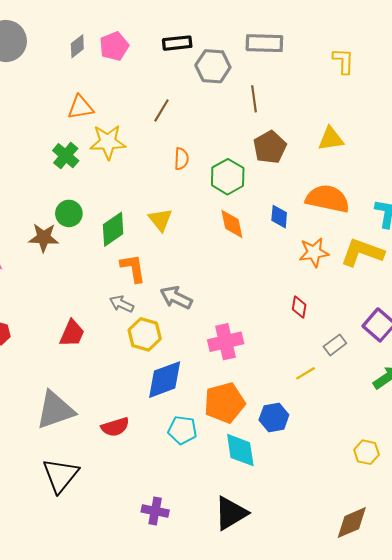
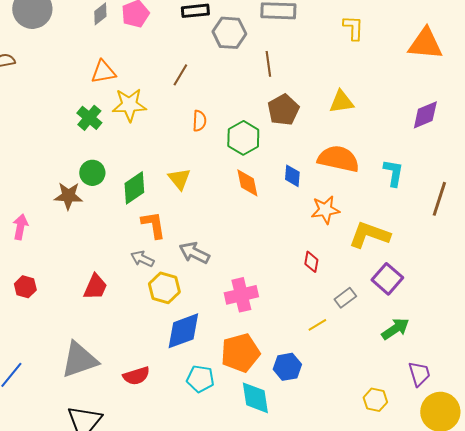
yellow L-shape: (362, 252) -> (369, 235), moved

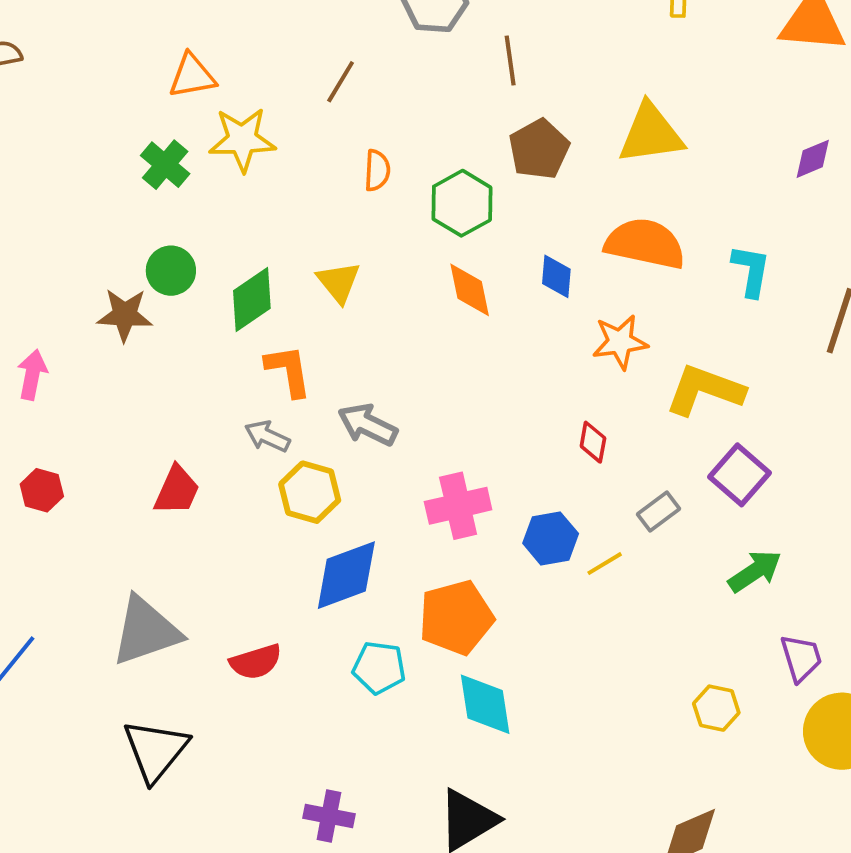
yellow triangle: (341, 102) -> (651, 134), size x1.4
purple diamond: (425, 115) -> (813, 159), size x0.7
blue hexagon: (287, 367) -> (551, 538), moved

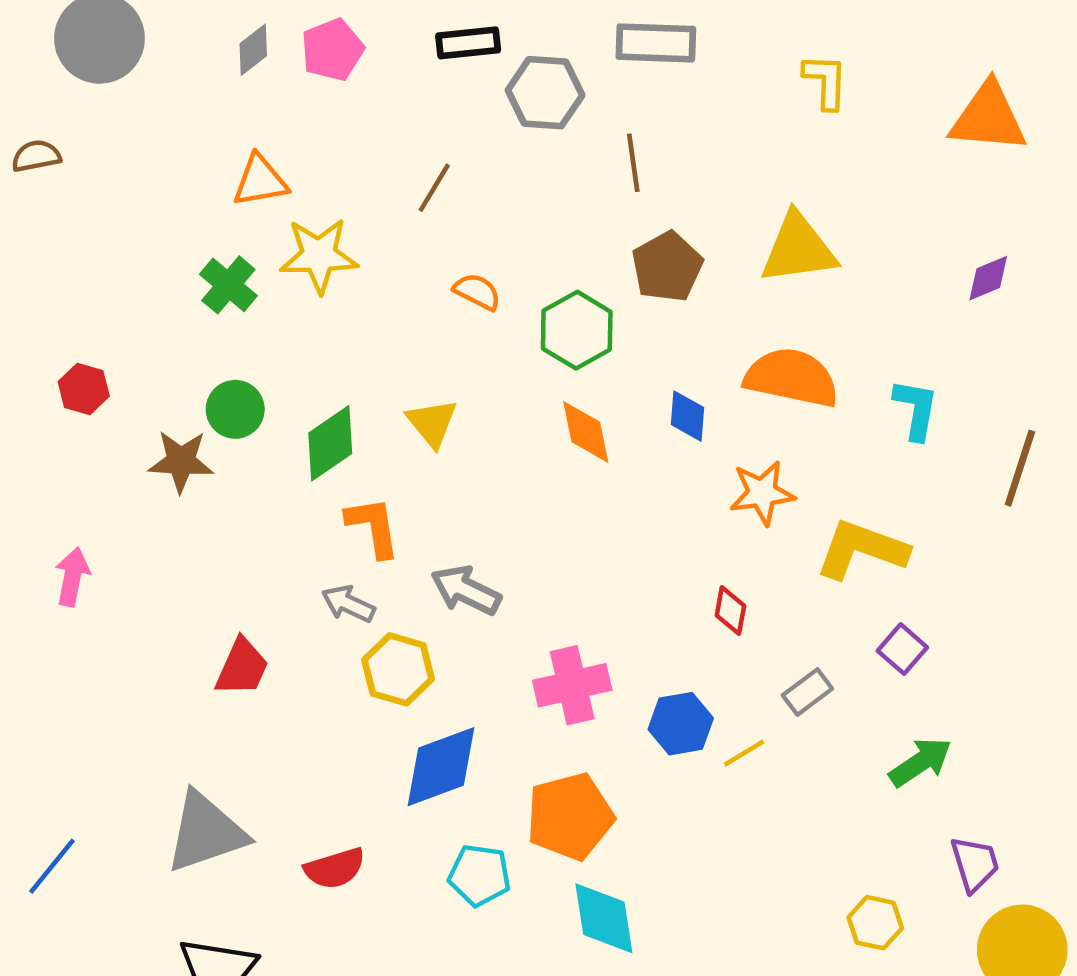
orange semicircle: (377, 170) -> (477, 292), turned -66
pink arrow: (32, 375) -> (72, 577), moved
purple square: (739, 475) -> (902, 649), size x0.7
red hexagon: (42, 490) -> (84, 389), moved

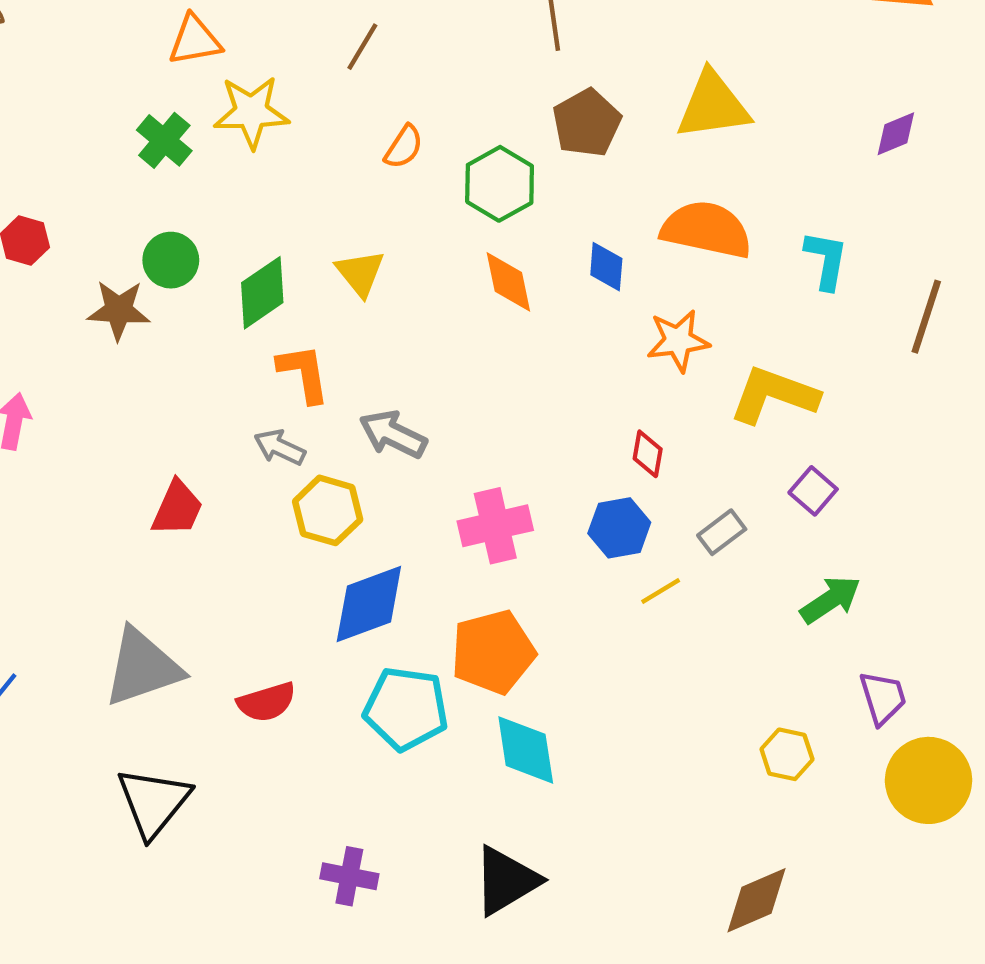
orange semicircle: (477, 292) -> (404, 147), turned 96
blue hexagon: (681, 724) -> (619, 528), moved
cyan pentagon: (479, 875) -> (406, 709), size x1.4

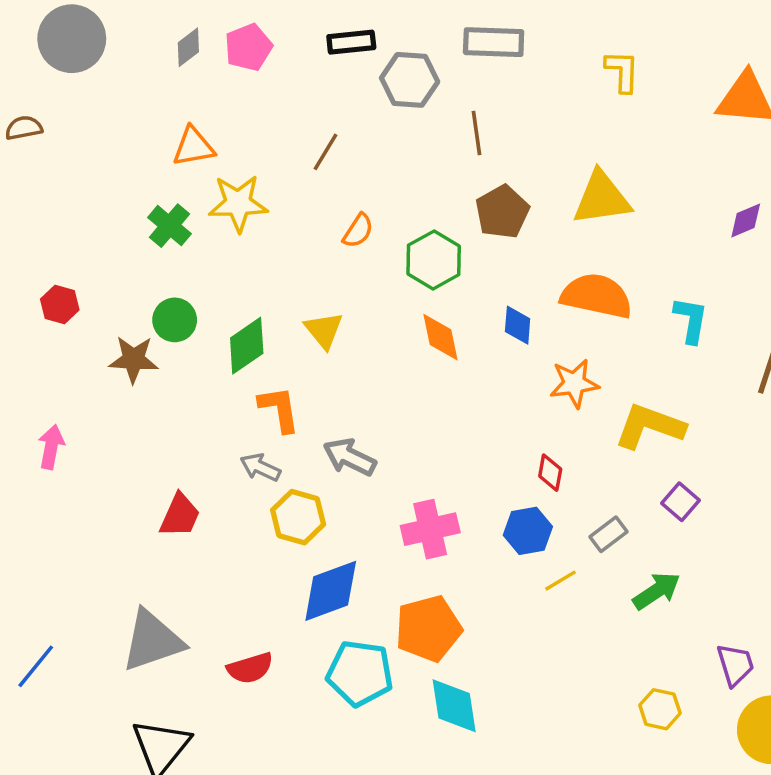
green arrow: (831, 600) -> (657, 591), moved

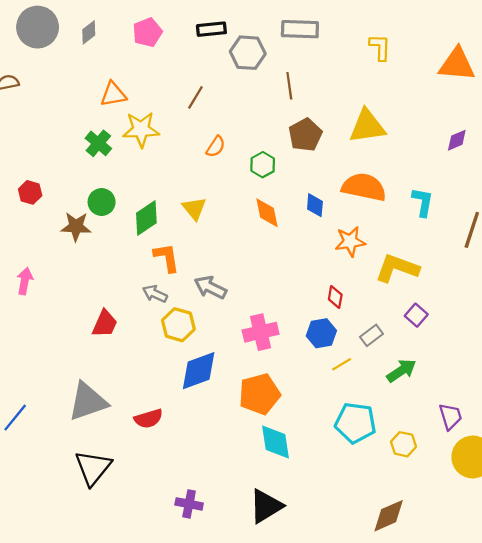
gray diamond: (188, 47) -> (89, 32), moved
green hexagon: (434, 260) -> (263, 165), size x0.7
cyan pentagon: (360, 673) -> (355, 423), moved

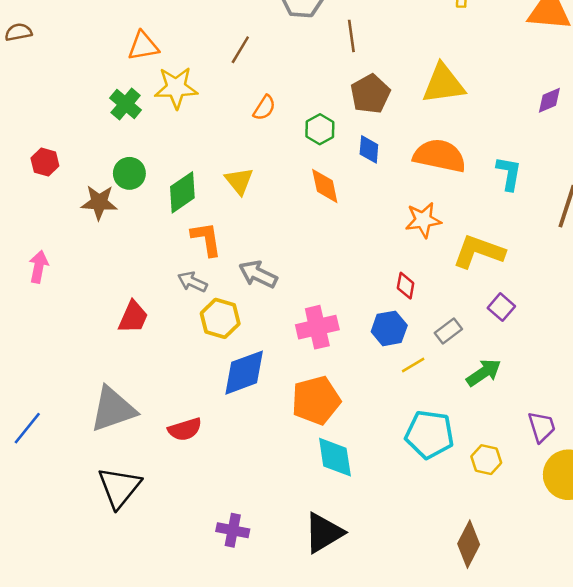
blue diamond: (315, 205) -> (369, 149), moved
brown diamond: (389, 516) -> (469, 544), turned -39

